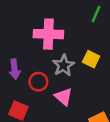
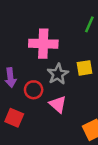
yellow square: (91, 59) -> (85, 68), turned -35

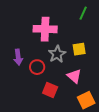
pink triangle: (58, 104) -> (74, 76), moved
red square: (14, 118) -> (50, 90), moved

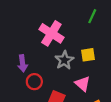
pink cross: (45, 29) -> (51, 33), turned 30
red circle: (37, 67) -> (34, 82), moved

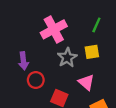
green line: (92, 16) -> (96, 25), moved
pink cross: (51, 33) -> (54, 29), turned 30

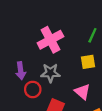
gray star: (67, 58) -> (50, 73), moved, turned 30

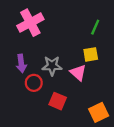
pink cross: (50, 40) -> (30, 23), moved
pink triangle: (82, 92) -> (78, 73), moved

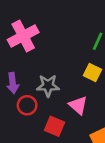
yellow square: (91, 54) -> (92, 73), turned 35
pink triangle: (78, 73) -> (78, 105), moved

